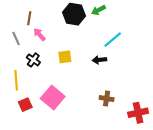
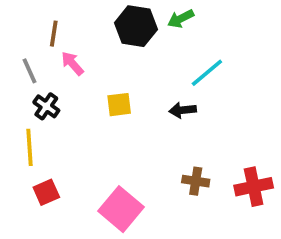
black cross: (33, 60) -> (46, 106), moved
pink square: (53, 98) -> (121, 209), moved
red cross: (138, 113) -> (254, 187), moved

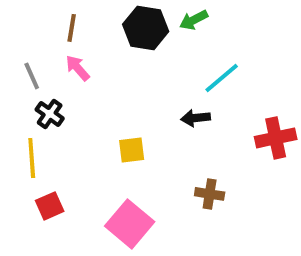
brown line: (54, 34) -> (72, 28), moved
yellow square: (119, 105) -> (132, 150), moved
red cross: (254, 187) -> (276, 138), moved

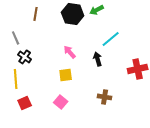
pink arrow: (78, 68) -> (70, 52), moved
black arrow: (196, 118) -> (98, 59), turned 80
pink square: (130, 224) -> (61, 102), moved, size x0.6

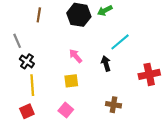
yellow line: (16, 79) -> (32, 85), moved

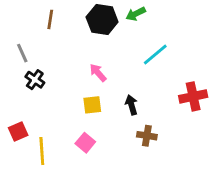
black arrow: (106, 64) -> (131, 105), moved
yellow line: (32, 85) -> (42, 151), moved
red square: (27, 111) -> (18, 131), moved

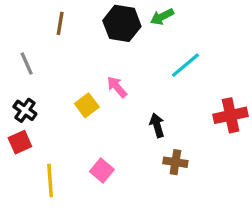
black cross: (35, 80) -> (25, 110), moved
yellow square: (92, 105) -> (87, 105), moved, turned -30
red square: (18, 131) -> (20, 142), moved

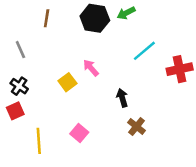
red cross: (231, 115) -> (180, 69), moved
brown cross: (175, 162) -> (137, 127), turned 30

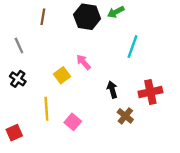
cyan line: (144, 51) -> (132, 47), turned -30
red cross: (180, 69) -> (150, 92), moved
red square: (15, 111) -> (14, 133), moved
yellow line: (39, 141) -> (46, 109), moved

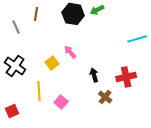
gray line: (19, 45) -> (16, 27), moved
cyan line: (132, 47) -> (137, 39), moved, turned 54
black cross: (18, 79) -> (15, 66), size x1.5

